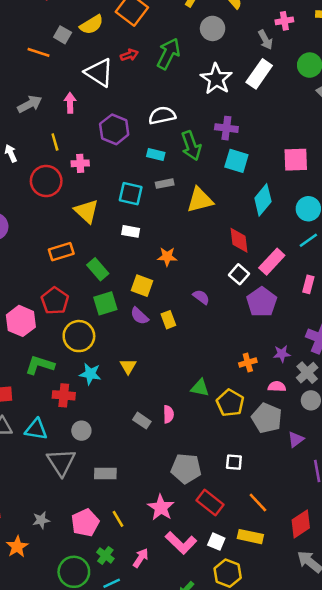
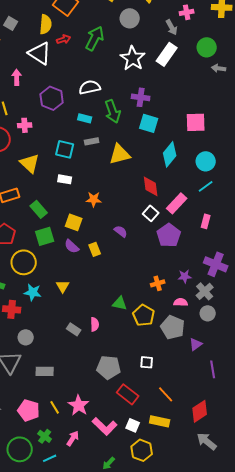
yellow semicircle: (92, 25) -> (46, 24), moved, turned -54
pink star: (161, 508) -> (79, 405), moved
pink pentagon: (85, 523) -> (29, 410), turned -30

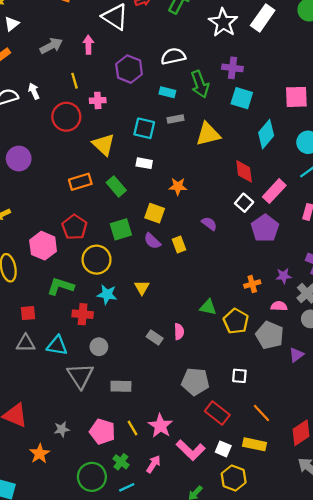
green rectangle: (39, 209) -> (116, 186), moved

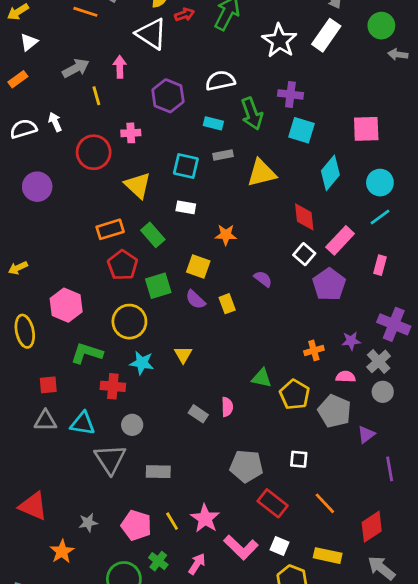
yellow line: (74, 81) -> (96, 96), moved
purple circle: (19, 159) -> (37, 187), moved
red pentagon: (74, 227) -> (123, 265), moved
yellow rectangle: (255, 444) -> (328, 556), moved

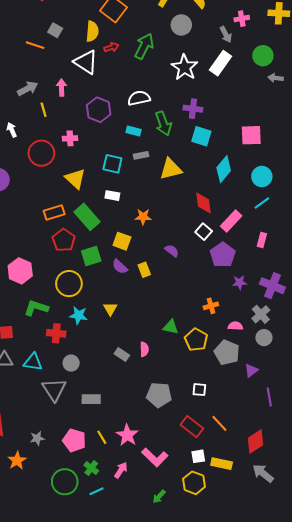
green rectangle: (153, 235) -> (87, 217), size x1.4
purple star: (351, 341) -> (240, 282), moved
red rectangle: (273, 503) -> (192, 427), moved
white square: (279, 546) -> (198, 456), moved, turned -32

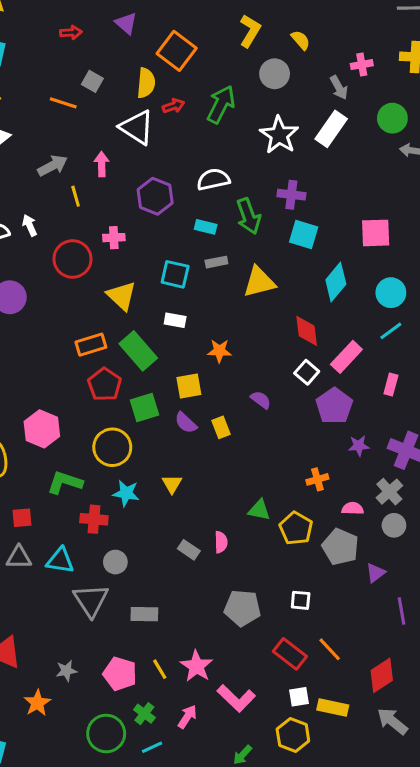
yellow square: (122, 241) -> (189, 386), turned -30

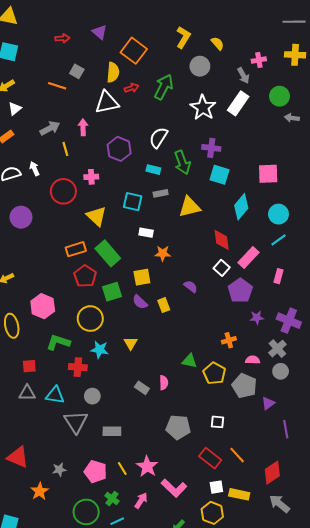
white triangle: (137, 127) -> (107, 102), turned -45
white semicircle: (213, 179) -> (159, 138), turned -45
white rectangle: (175, 320) -> (146, 233), moved

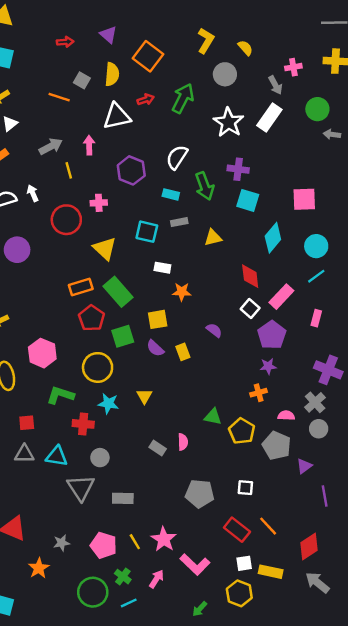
yellow semicircle: (113, 72) -> (112, 74), moved
yellow triangle: (190, 207) -> (213, 238), size x0.7
purple star: (257, 317) -> (268, 366), moved

